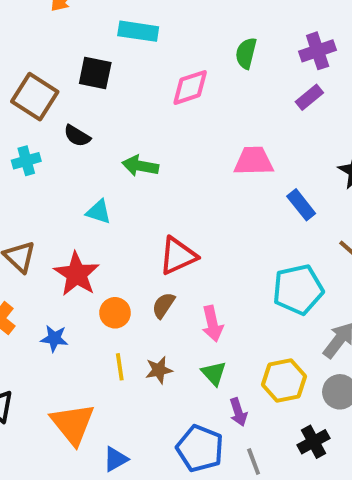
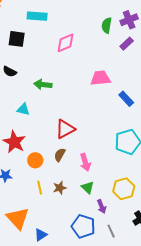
green semicircle: (246, 53) -> (107, 25), moved

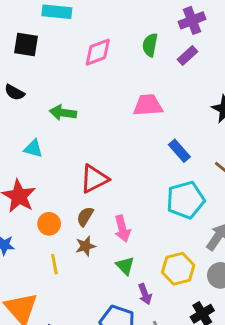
green semicircle: (107, 25) -> (150, 45), moved
blue rectangle: (126, 99) -> (179, 151), moved
brown star: (60, 188) -> (86, 246), moved

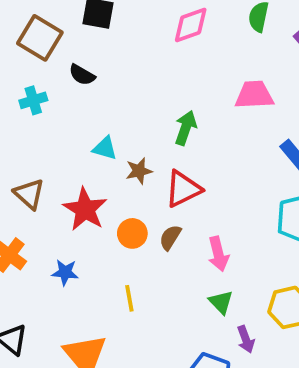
green arrow: (63, 113) -> (186, 128), moved, turned 100
orange circle: (49, 224) -> (132, 233), moved
brown star: (86, 246) -> (139, 171), moved

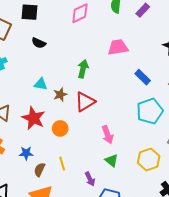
black semicircle: (82, 75) -> (39, 43), moved
brown semicircle: (170, 237) -> (40, 170), moved
purple arrow: (246, 339) -> (90, 179), moved

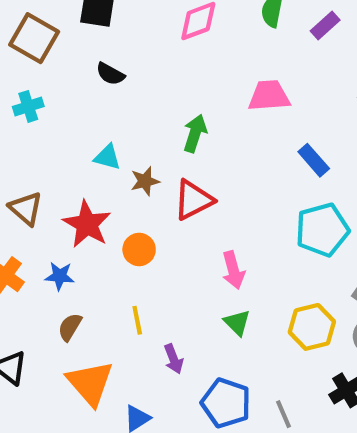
blue star: (26, 153) -> (60, 276), moved
brown semicircle: (40, 170) -> (70, 327), moved
purple arrow: (90, 179) -> (174, 359), moved

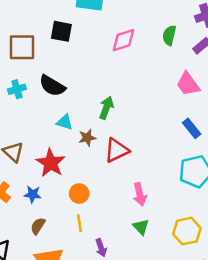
brown square: (34, 38) -> (22, 47), turned -32
black semicircle: (110, 74) -> (52, 86), moved, size x1.5
pink trapezoid: (269, 96) -> (188, 84), moved, turned -124
green arrow: (195, 133) -> (106, 108), moved
orange circle: (139, 250) -> (79, 194), moved

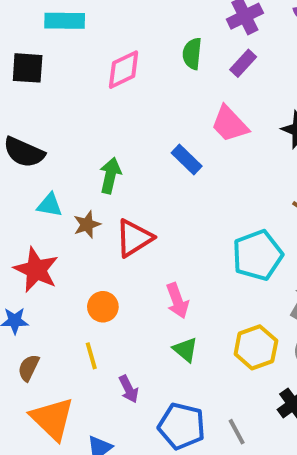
blue rectangle: (192, 128) -> (187, 159), moved
orange circle: (79, 194) -> (103, 307), moved

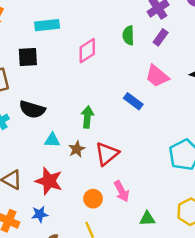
pink arrow: (177, 301) -> (122, 191), moved
green triangle: (185, 350) -> (147, 219), turned -35

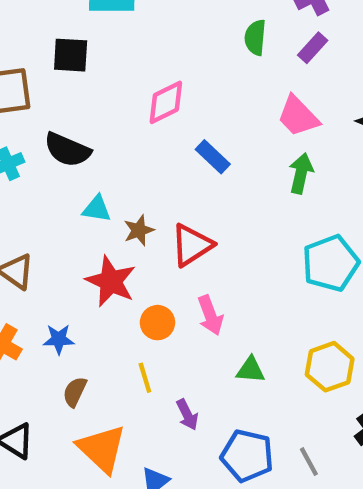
pink diamond: (87, 51) -> (166, 102), moved
blue rectangle: (133, 101) -> (213, 157), moved
green arrow: (87, 117) -> (301, 173), moved
red star: (49, 181) -> (111, 281), moved

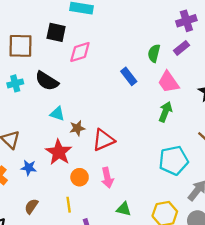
green semicircle: (255, 37) -> (154, 53), moved
pink diamond: (166, 102) -> (80, 52), moved
blue rectangle: (213, 157) -> (129, 76), moved
blue star: (59, 339) -> (29, 168), moved

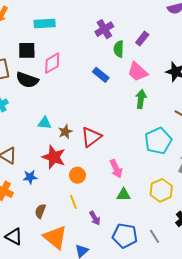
purple cross: (186, 21) -> (104, 29), moved
black semicircle: (47, 81) -> (27, 80), moved
pink arrow: (107, 178) -> (116, 169), moved

